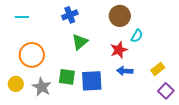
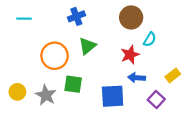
orange circle: (32, 55) -> (55, 56), moved
blue square: (92, 81) -> (113, 96), moved
purple square: (166, 91) -> (156, 99), moved

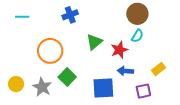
brown circle: (131, 17) -> (137, 14), moved
green triangle: (87, 46) -> (94, 42), moved
green square: (73, 84) -> (67, 77), turned 36
purple square: (156, 99) -> (143, 91), turned 35

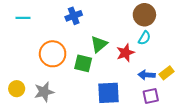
blue arrow: (125, 71) -> (147, 75), moved
green square: (67, 77) -> (83, 63), moved, turned -30
gray star: (42, 87) -> (44, 92), turned 30

